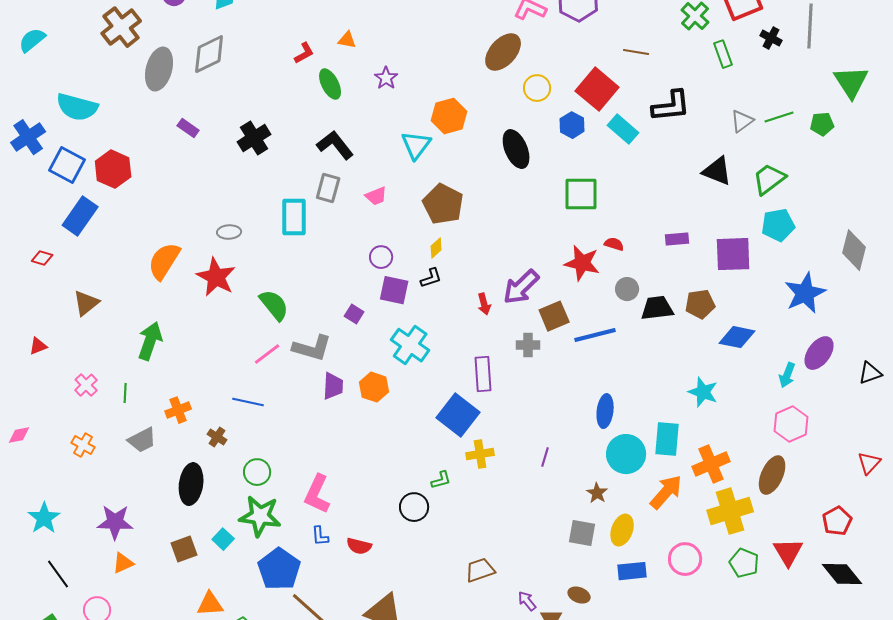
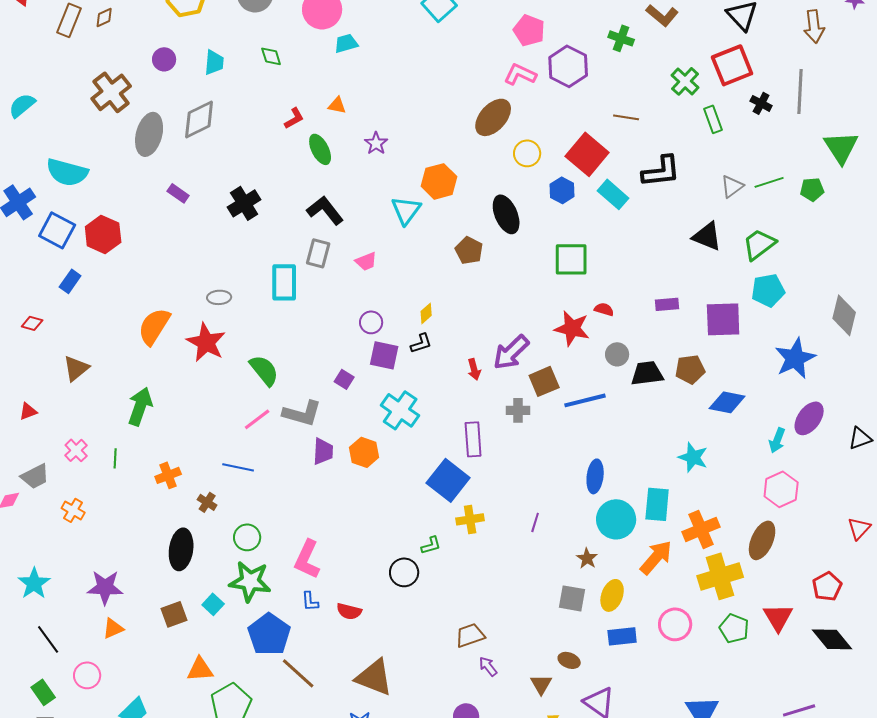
brown pentagon: (443, 204) -> (469, 250), moved, size x0.7
blue rectangle: (80, 216) -> (70, 281), size x0.6
gray trapezoid: (142, 440) -> (35, 476), moved
purple arrow: (527, 601) -> (488, 666), moved

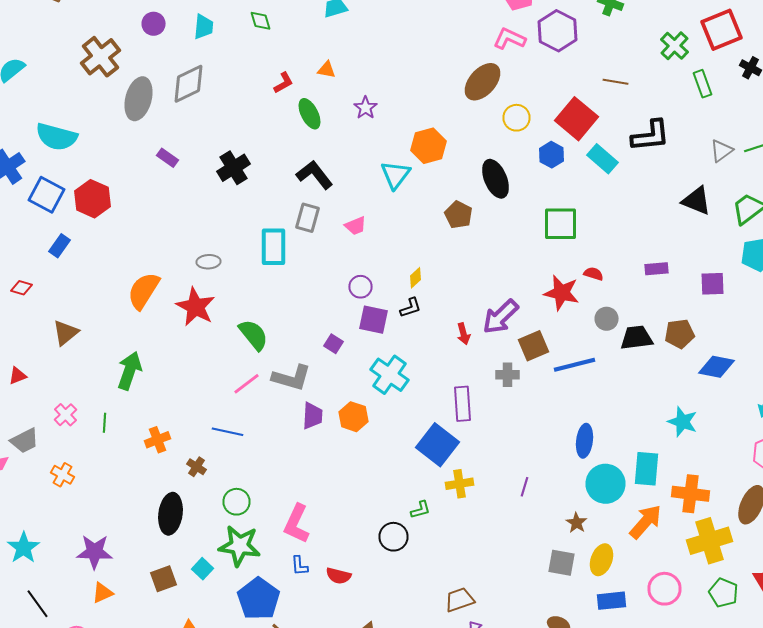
purple square: (723, 319) -> (712, 284), size x0.7
orange cross: (701, 529) -> (690, 494), turned 30

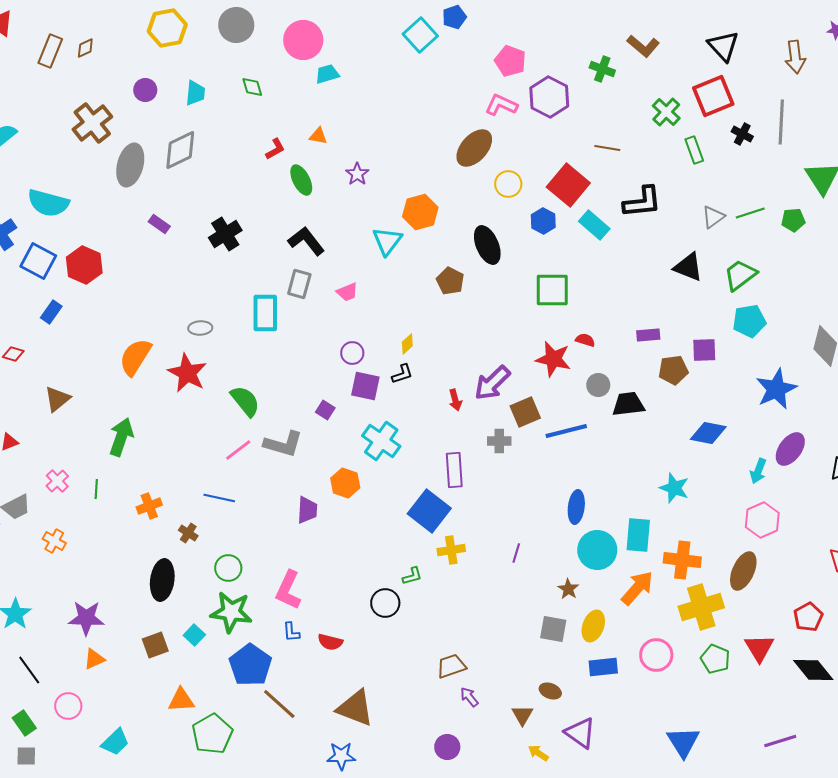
brown pentagon: (680, 334) -> (673, 370), moved
purple trapezoid: (312, 416) -> (307, 510), moved

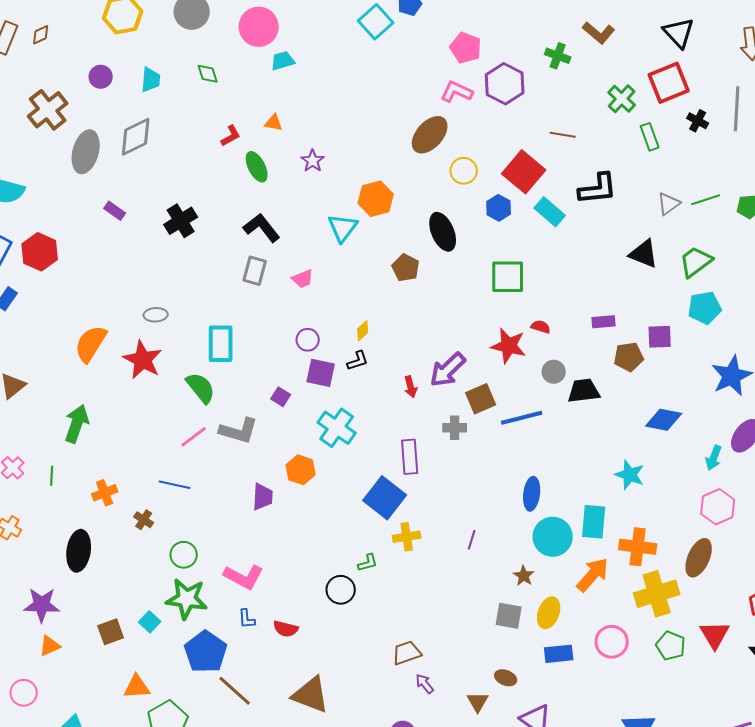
cyan rectangle: (265, 313) -> (221, 344), moved
black ellipse: (162, 580) -> (79, 551), moved
pink L-shape: (288, 590) -> (244, 577), turned -87

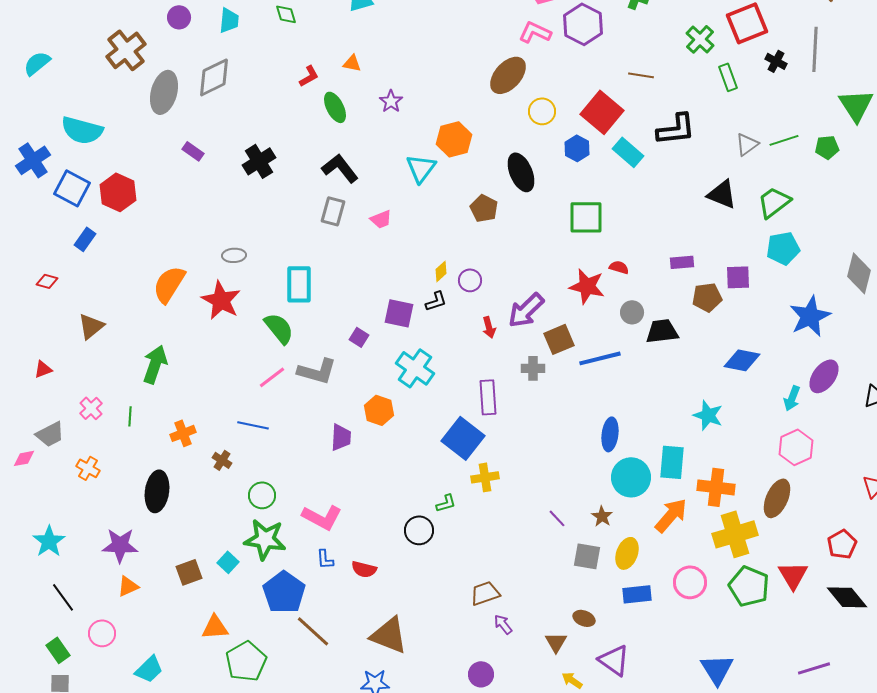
purple circle: (308, 340) -> (470, 280), moved
purple line: (472, 540) -> (557, 518), moved, turned -60
green pentagon: (671, 646) -> (749, 586), size x1.4

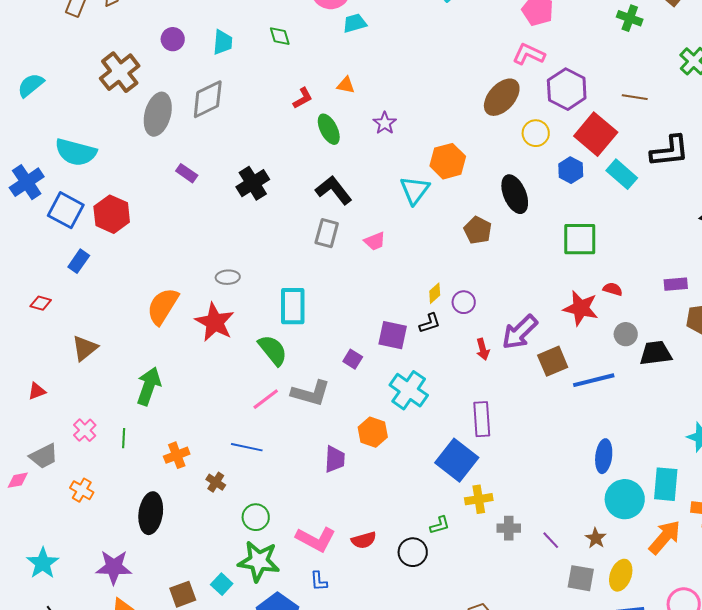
purple hexagon: (583, 24) -> (567, 89), moved
gray cross: (533, 368) -> (509, 528), moved
red semicircle: (364, 569) -> (364, 540), moved, turned -30

